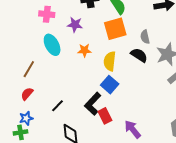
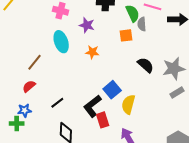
orange square: (115, 29) -> (126, 35), size x0.6
gray semicircle: (145, 37) -> (142, 24), moved
yellow semicircle: (110, 61) -> (128, 104), moved

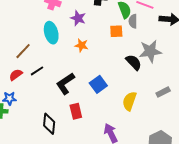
gray star: (174, 69) -> (150, 51), moved
black line: (57, 103) -> (37, 71), moved
yellow semicircle: (128, 104) -> (129, 101), moved
black L-shape: (92, 106) -> (65, 84), moved
red rectangle: (103, 120) -> (76, 111), moved

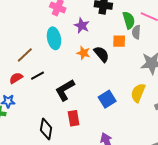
black semicircle: (134, 62) -> (101, 54), moved
blue square: (98, 84) -> (107, 99), moved
yellow semicircle: (129, 101) -> (138, 93), moved

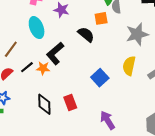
orange star: (83, 53) -> (43, 68), moved
black L-shape: (65, 90) -> (55, 53), moved
black diamond: (46, 129) -> (44, 104), moved

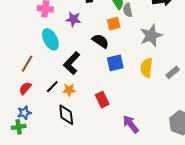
black line: (27, 67) -> (52, 87), moved
orange star: (43, 68) -> (69, 90), moved
blue square: (100, 78) -> (115, 63), moved, turned 36
red rectangle: (70, 103) -> (102, 100), moved

